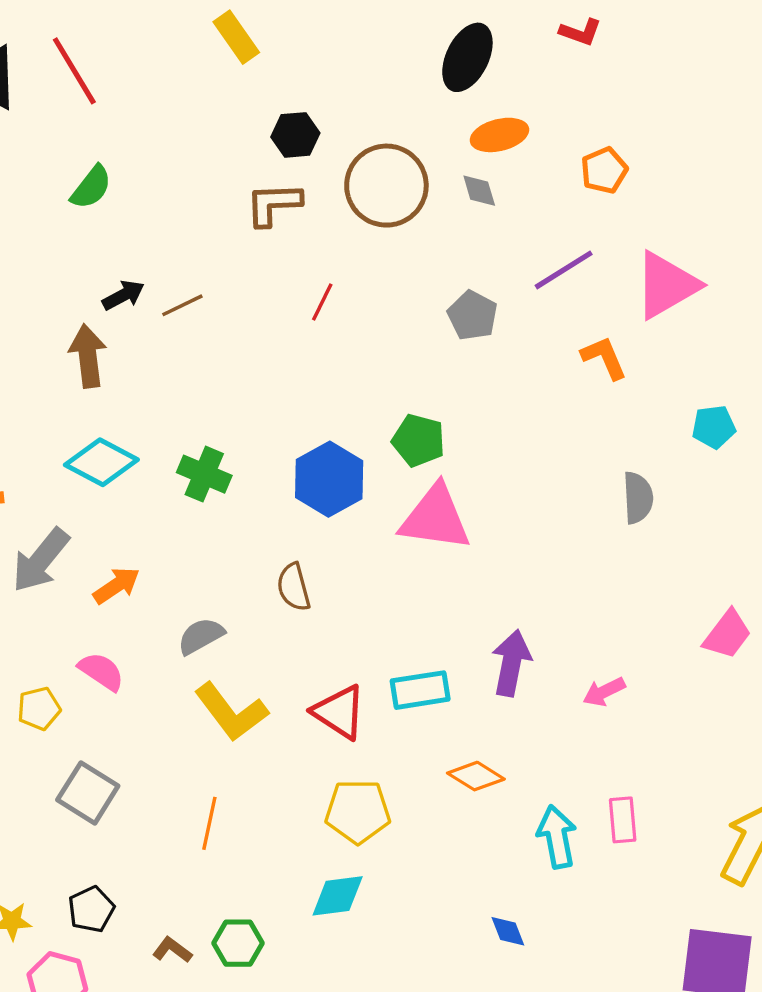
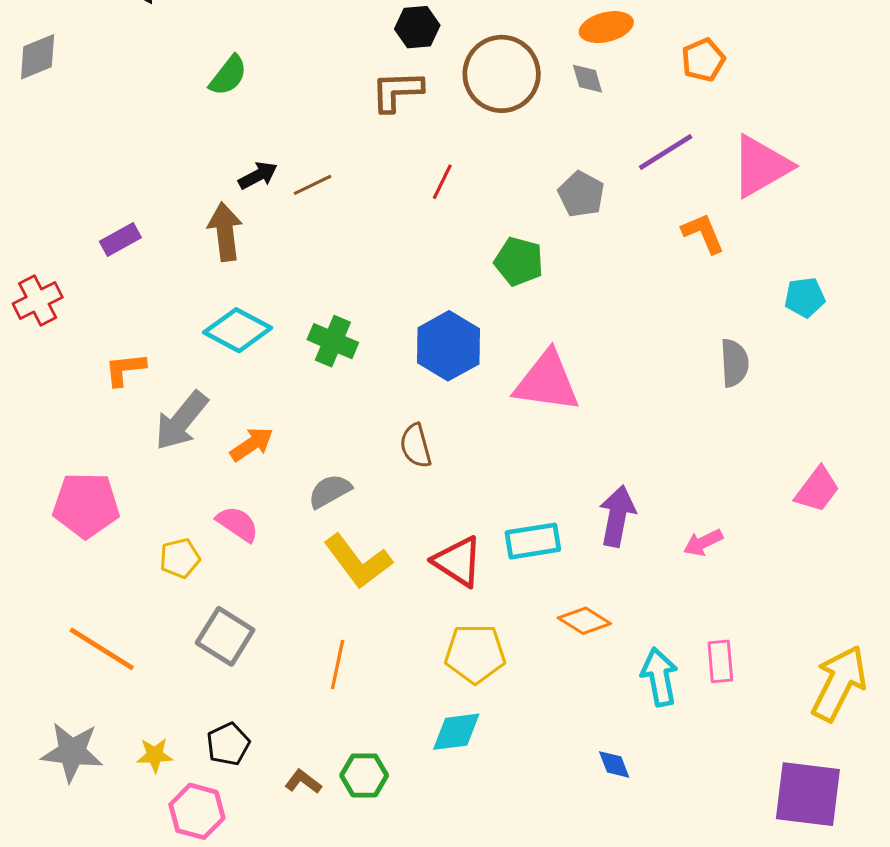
green pentagon: (419, 440) -> (519, 261), moved

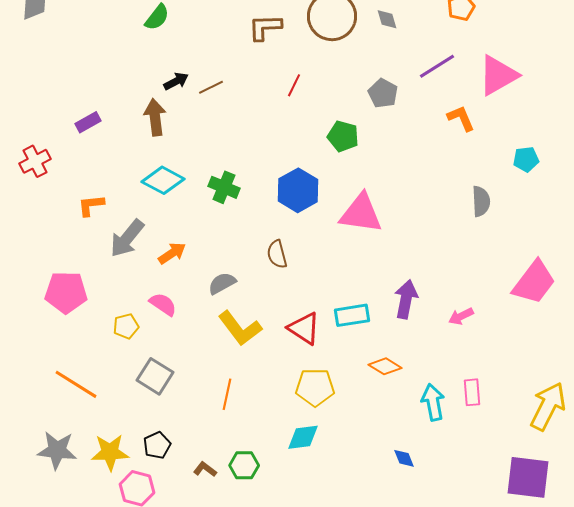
pink trapezoid: (817, 490) -> (534, 282), size x1.5
yellow star: (155, 755) -> (110, 452), size x1.6

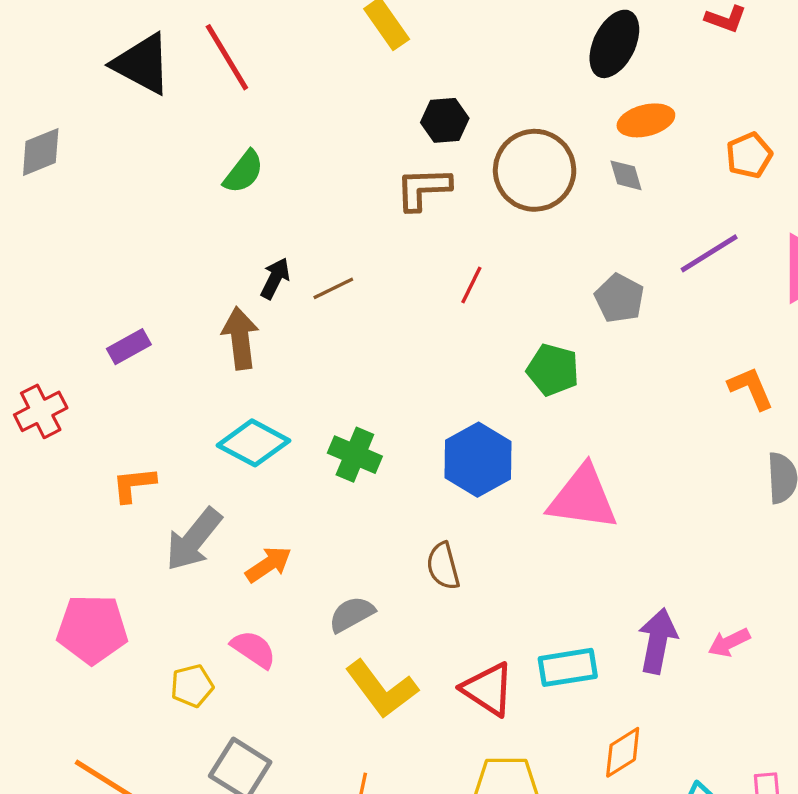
black arrow: (176, 81) -> (275, 278), turned -35
orange L-shape: (461, 118) -> (751, 388), moved
pink arrow: (461, 316) -> (729, 643), moved
orange diamond: (385, 366) -> (623, 752), turned -64

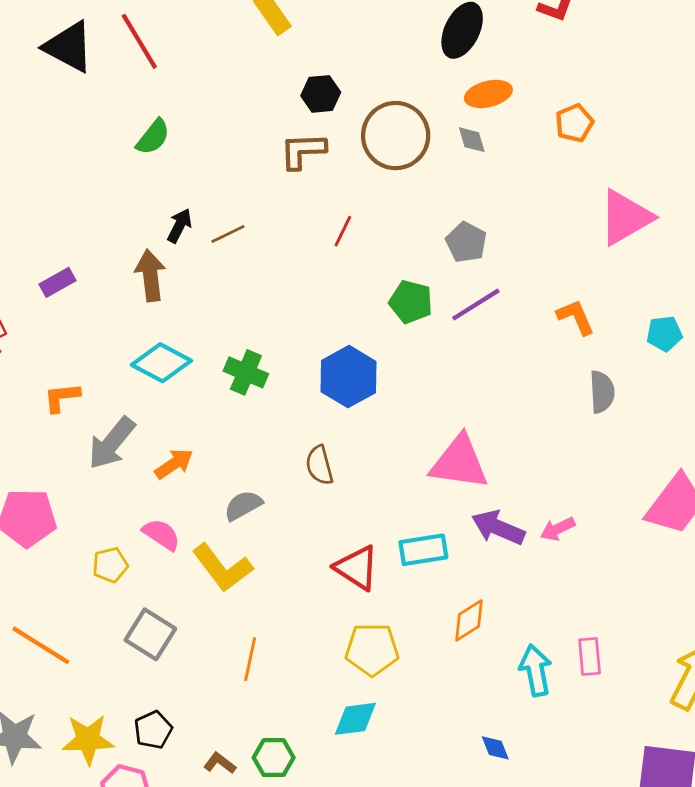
purple line: (709, 253) -> (476, 305), moved
pink triangle: (583, 498) -> (459, 462), moved
purple arrow: (658, 641) -> (498, 528), turned -78
yellow L-shape: (382, 689) -> (222, 568), moved

